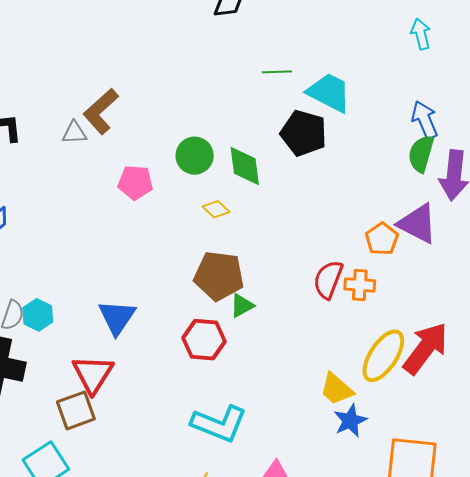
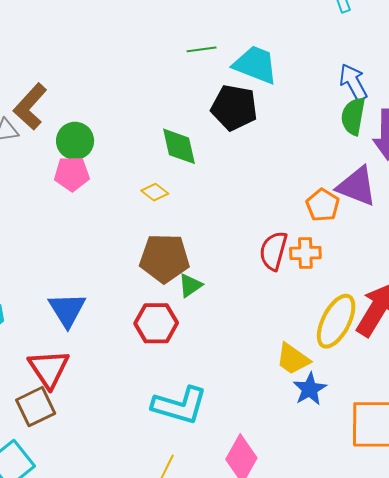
green circle: (195, 156) -> (75, 141), moved

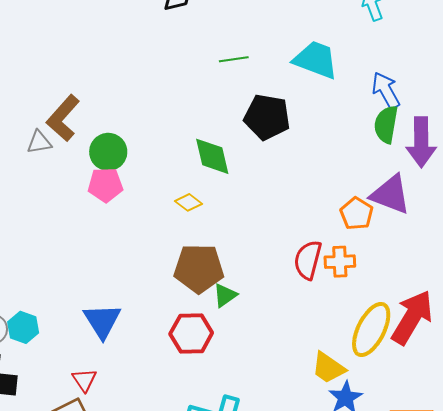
cyan trapezoid: (255, 65) -> (316, 60), moved
red triangle: (49, 369) -> (84, 380), size x0.6

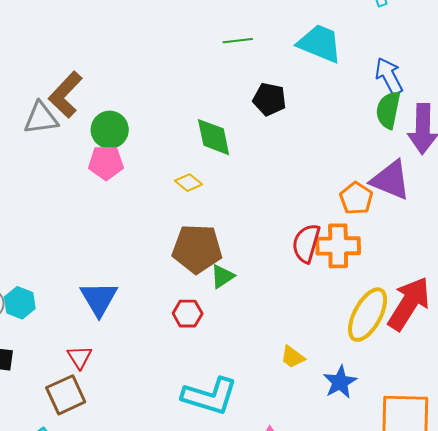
black pentagon: (267, 117) -> (269, 99), size x0.7
gray triangle: (39, 142) -> (41, 118), size x1.4
orange cross: (340, 262) -> (338, 246), size x1.4
red hexagon: (191, 333) -> (188, 314), size x0.7
yellow trapezoid: (328, 368) -> (293, 357), moved, size x0.7

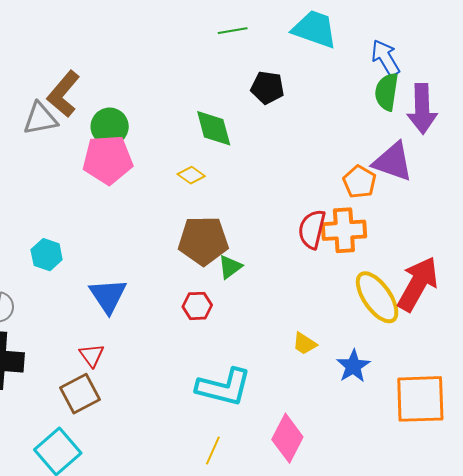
pink pentagon: (106, 163) -> (108, 160), size x1.4
cyan hexagon: (20, 303) -> (47, 255), moved
yellow ellipse: (368, 315) -> (377, 297), turned -60

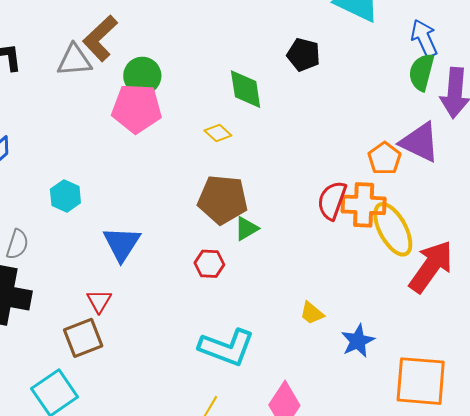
yellow ellipse: (377, 297) -> (393, 229), moved

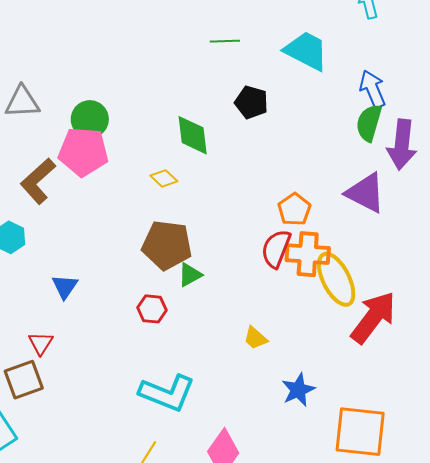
brown L-shape: (100, 38) -> (38, 181), moved
orange pentagon: (384, 158) -> (294, 209), moved
blue triangle: (122, 244) -> (65, 287), size x0.7
yellow trapezoid: (312, 313) -> (255, 338), moved

